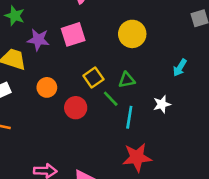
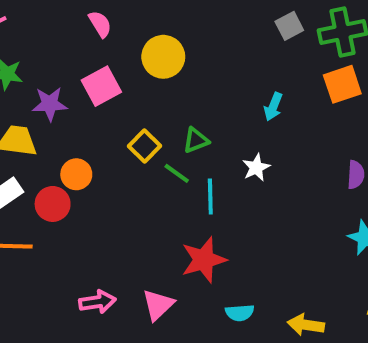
yellow circle: (132, 34) -> (163, 57), moved
red circle: (76, 108) -> (53, 204), moved
red star: (137, 157) -> (204, 260), moved

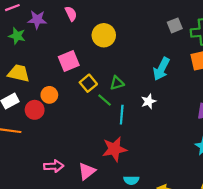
pink square: (101, 86) -> (69, 61), moved
purple star: (50, 104) -> (37, 20), moved
cyan arrow: (273, 107) -> (161, 69), size x1.5

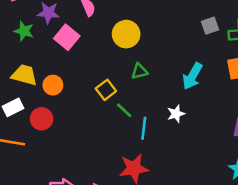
pink square: (69, 61) -> (67, 37), moved, turned -30
green triangle: (117, 83) -> (139, 71), moved
orange circle: (49, 95) -> (53, 85), moved

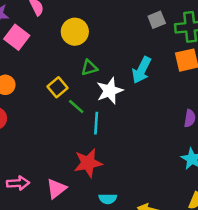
white star: (176, 114) -> (110, 91), moved, size x1.5

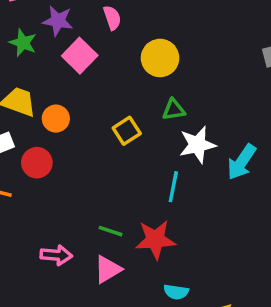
cyan arrow: (142, 70) -> (242, 162), moved
green line: (76, 106) -> (111, 231), moved, turned -30

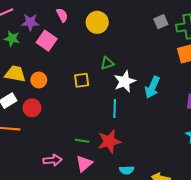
yellow circle: (160, 58) -> (97, 22), moved
yellow square: (127, 131) -> (82, 80), turned 35

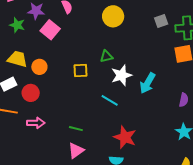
yellow circle: (97, 22) -> (113, 16), moved
cyan line: (115, 108) -> (110, 100), turned -66
red star: (109, 141) -> (125, 137), moved, turned 30
pink arrow: (53, 160) -> (36, 123), moved

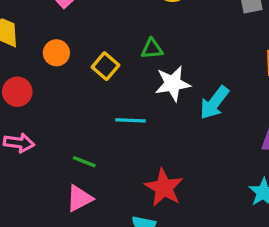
orange circle: (39, 67) -> (56, 53), moved
yellow square: (80, 71) -> (106, 66), turned 35
cyan line: (110, 100) -> (130, 120), moved, turned -36

